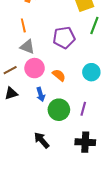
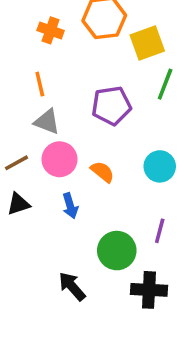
purple line: (83, 109) -> (160, 231), moved
green circle: (59, 110) -> (117, 251), moved

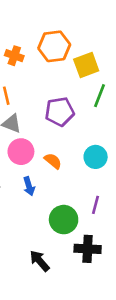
black arrow: (72, 286) -> (40, 261), moved

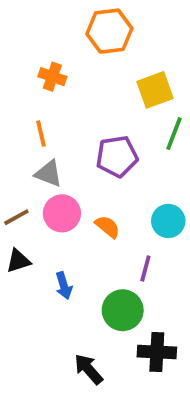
orange hexagon: (54, 46) -> (109, 31), moved
blue arrow: (29, 186) -> (64, 286), moved
purple line: (96, 205) -> (145, 268), moved

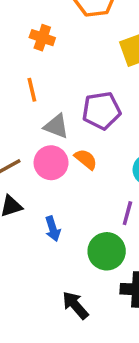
gray triangle: (49, 173) -> (56, 126), moved
orange semicircle: (107, 227) -> (86, 159), moved

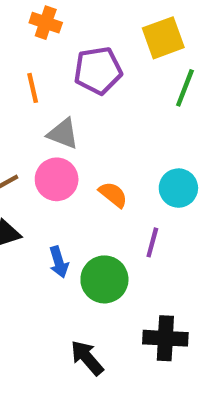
purple pentagon: (101, 111) -> (98, 71), moved
orange semicircle: (86, 159) -> (113, 195), moved
green circle: (107, 251) -> (104, 279), moved

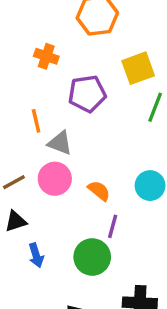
orange line: (33, 88) -> (36, 121), moved
purple line: (152, 242) -> (113, 226), moved
blue arrow: (59, 262) -> (36, 255), moved

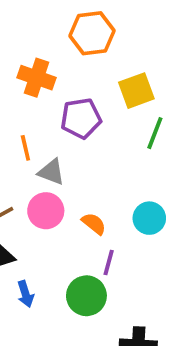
orange cross: (46, 56) -> (37, 78), size x1.4

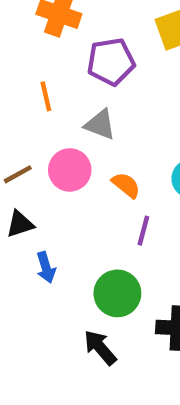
gray triangle: (51, 172) -> (100, 124), moved
green circle: (86, 296) -> (117, 293), moved

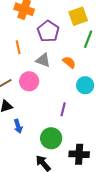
purple pentagon: (111, 62) -> (48, 31), turned -30
orange semicircle: (126, 185) -> (69, 62), moved

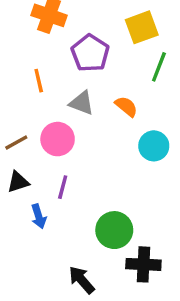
purple line: (63, 109) -> (63, 187), moved
green circle: (51, 138) -> (114, 230), moved

